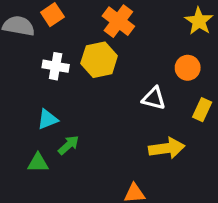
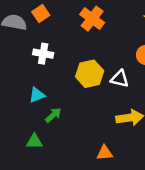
yellow hexagon: (99, 60) -> (90, 74), moved
green triangle: (38, 163) -> (34, 141), moved

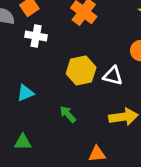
white cross: (43, 54) -> (36, 36), moved
green arrow: (53, 115) -> (68, 114), moved, turned -90

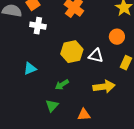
green arrow: (68, 114) -> (62, 85), turned -80
green triangle: (23, 142) -> (52, 106), moved, turned -48

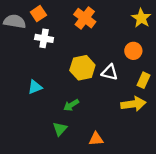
yellow arrow: (104, 87) -> (133, 104), moved

